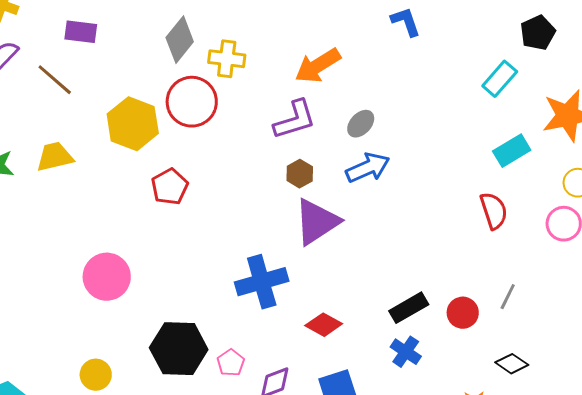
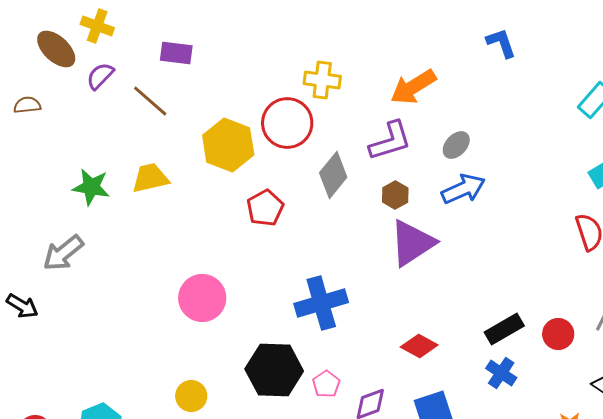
gray diamond: (180, 40) -> (333, 175), moved
blue cross: (262, 282) -> (321, 303), moved

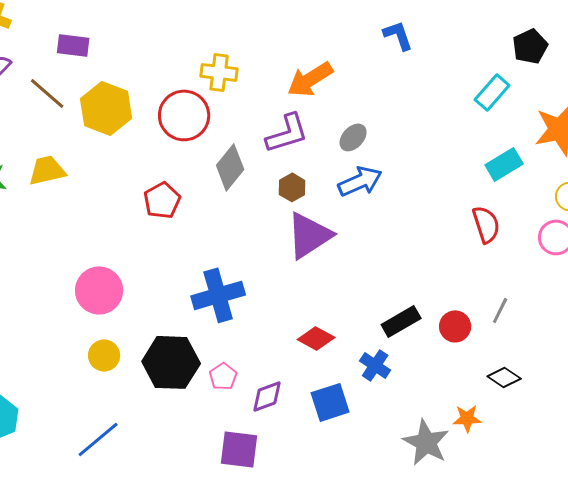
yellow hexagon: (228, 145) -> (106, 108), moved
blue cross: (501, 373) -> (375, 365), moved
yellow circle: (191, 396) -> (104, 355), moved

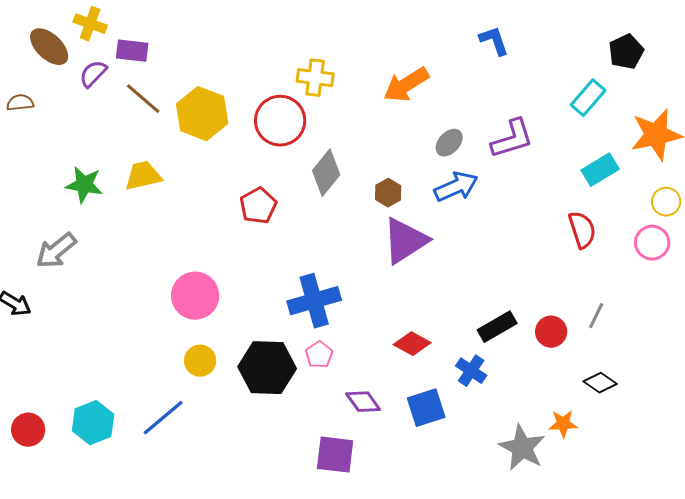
purple rectangle: (73, 45) -> (132, 51), moved
purple L-shape: (287, 133) -> (512, 139), moved
pink pentagon: (223, 376) -> (319, 355), moved
purple diamond: (267, 396) -> (363, 402), turned 75
blue line: (98, 439) -> (163, 418), moved

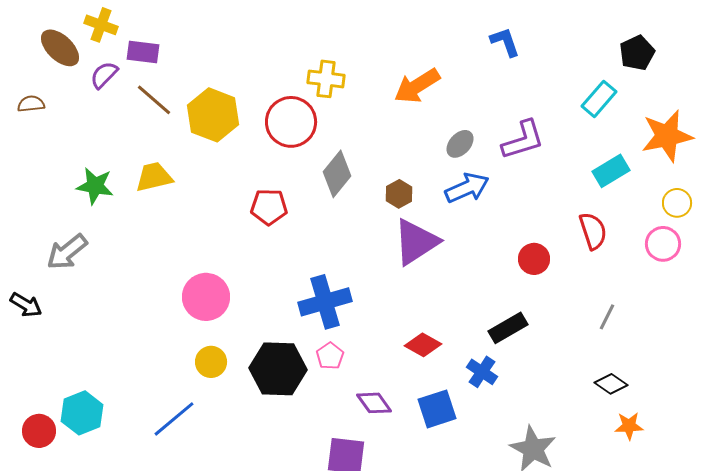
red pentagon: (258, 206) -> (269, 207), turned 30
red circle: (551, 332) -> (534, 259), moved
cyan hexagon: (93, 423) -> (82, 413), moved
orange star: (563, 424) -> (629, 426), moved

